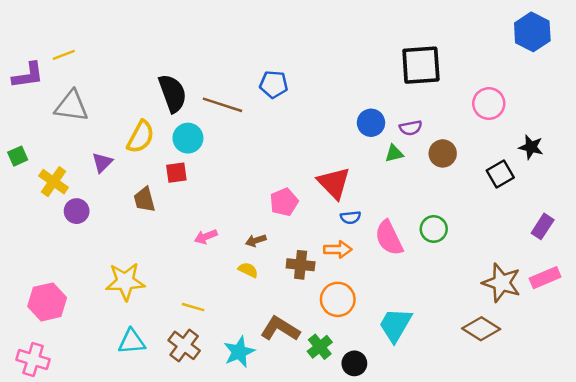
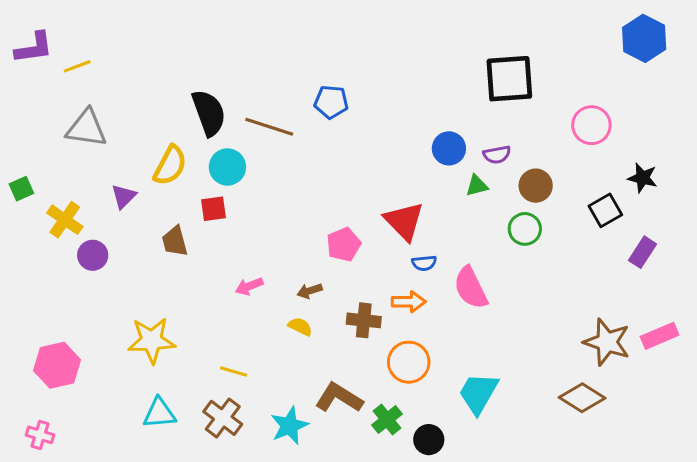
purple L-shape: (28, 75) -> (34, 48), moved
purple rectangle: (543, 226) -> (643, 252), moved
green circle: (434, 229) -> (525, 229), moved
pink cross: (33, 360) -> (40, 435), size x0.7

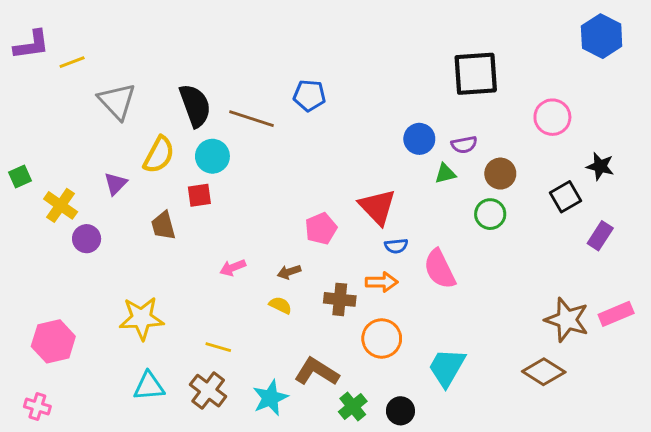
gray triangle: (86, 128) -> (117, 101), moved, turned 39
green cross: (387, 419) -> (353, 406), moved

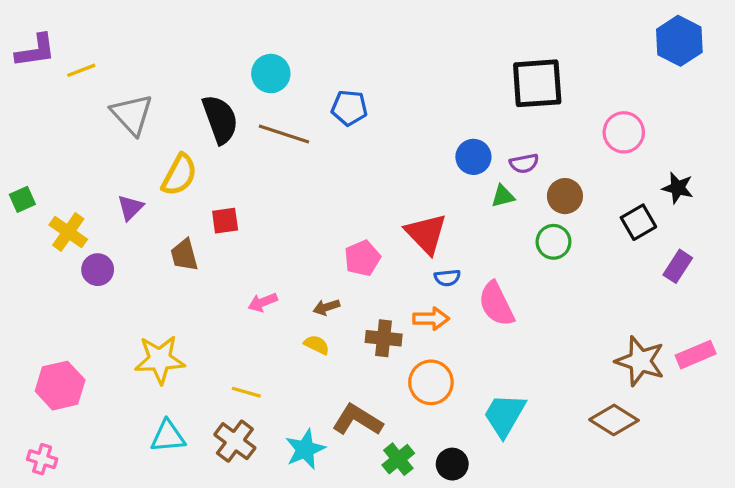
cyan circle: (212, 156) -> (271, 74), moved

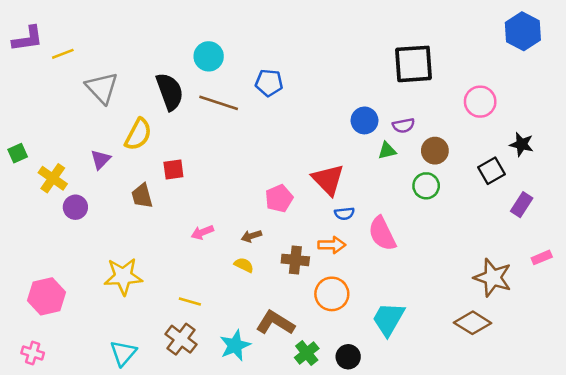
pink rectangle: (696, 355) -> (542, 257), moved, size x0.7
cyan triangle: (168, 436) -> (123, 353), moved, turned -44

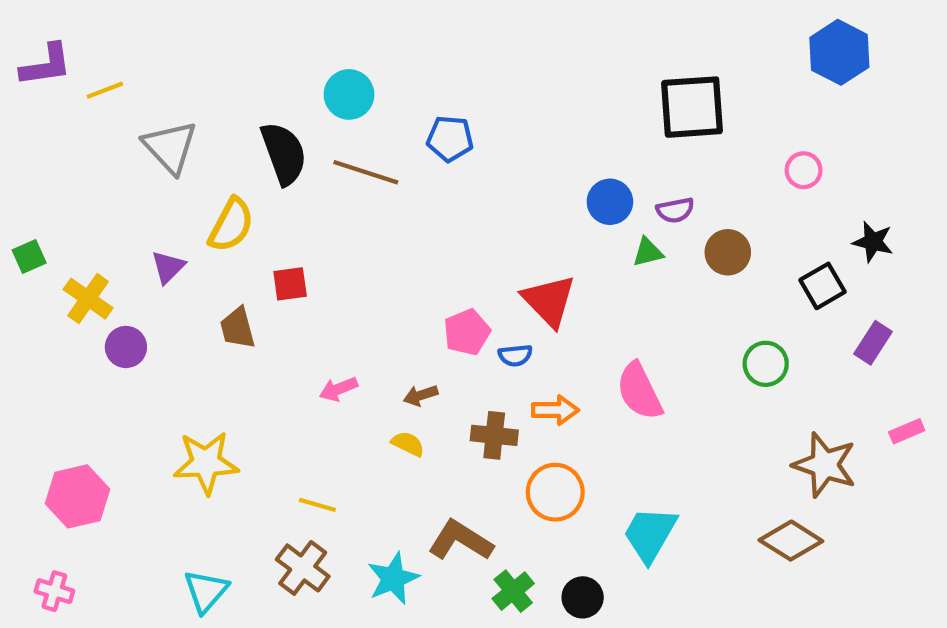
blue hexagon: (523, 31) -> (839, 52), moved
pink circle: (480, 102) -> (804, 170), size x0.7
green circle: (426, 186) -> (766, 364), moved
blue semicircle: (344, 213) -> (515, 355), moved

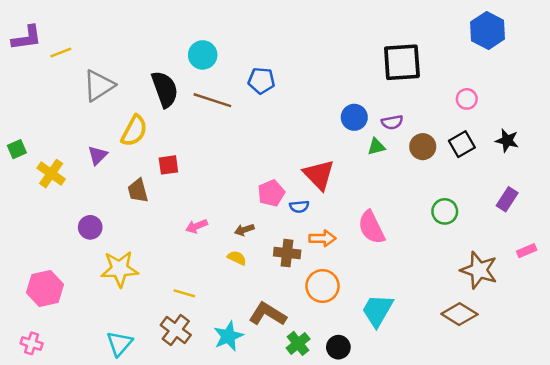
gray triangle: (170, 147) -> (99, 86), turned 40
black square: (822, 286) -> (462, 144), moved
purple circle: (126, 347) -> (90, 227), moved

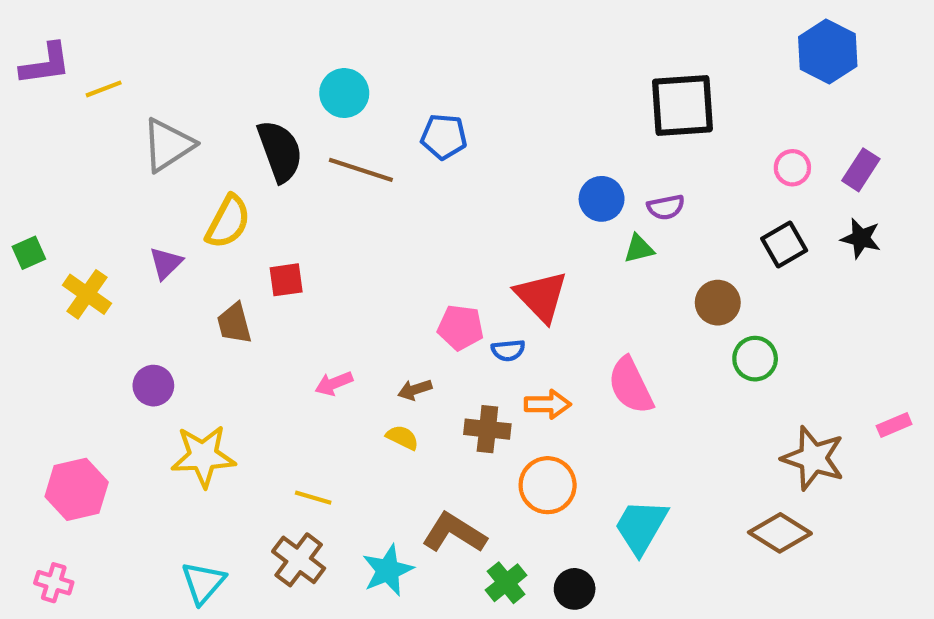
brown circle: (423, 147) -> (718, 303), moved
pink pentagon: (271, 193) -> (460, 327), turned 30
purple rectangle: (507, 199) -> (861, 170), moved

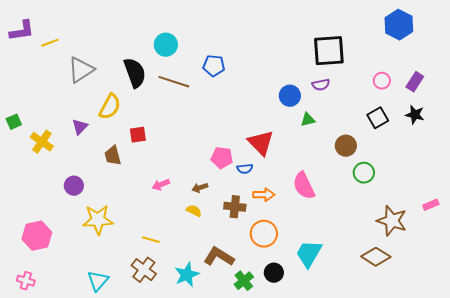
purple semicircle: (666, 207) -> (321, 85), moved
black circle: (575, 589) -> (274, 273), moved

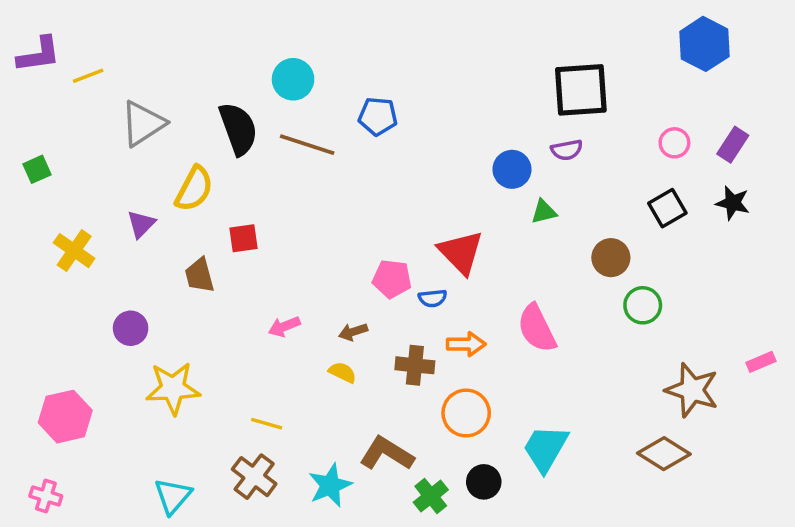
green square: (14, 122) -> (37, 169), moved

